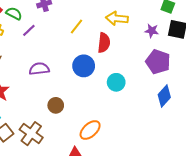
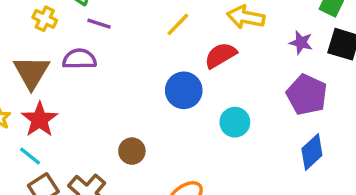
purple line: (29, 30) -> (99, 24), turned 56
red semicircle: (104, 43) -> (221, 55), turned -132
purple semicircle: (39, 69) -> (79, 59), moved

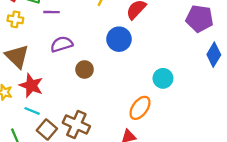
purple semicircle: (79, 59) -> (62, 44), moved
cyan circle: (235, 122) -> (163, 78), moved
brown circle: (132, 151) -> (85, 69), moved

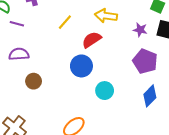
blue circle: (119, 39) -> (81, 66), moved
cyan circle: (163, 78) -> (105, 91), moved

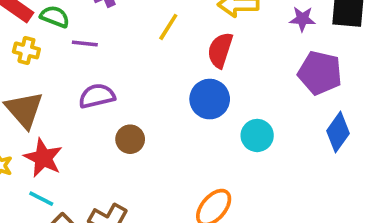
red semicircle: (92, 40) -> (220, 50), turned -30

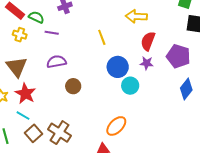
purple star: (302, 19) -> (147, 63), moved
yellow line: (168, 27) -> (102, 37), moved, turned -56
red semicircle: (220, 50) -> (148, 41), moved
cyan circle: (257, 135) -> (130, 86), moved

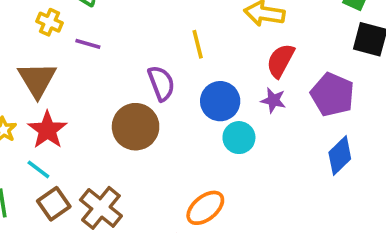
purple line: (52, 33) -> (88, 44), moved
purple semicircle: (56, 62) -> (161, 83), moved, turned 72
brown circle: (73, 86) -> (136, 127), size x1.6

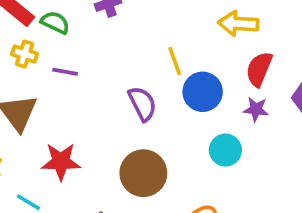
blue circle: (220, 101) -> (203, 92), moved
brown circle: (136, 127) -> (143, 173), moved
red star: (47, 130) -> (61, 161), moved, turned -30

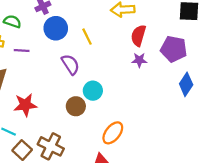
blue circle: (203, 92) -> (56, 28), moved
cyan circle: (225, 150) -> (93, 91), moved
brown circle: (143, 173) -> (76, 106), size x0.7

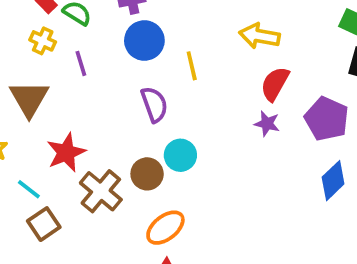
purple line: (22, 51) -> (81, 63), turned 56
red star: (25, 105) -> (66, 152), turned -30
orange ellipse: (113, 133) -> (165, 228), moved
brown cross: (51, 146) -> (101, 191), moved

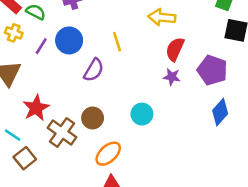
blue circle: (144, 41) -> (69, 40), moved
purple line: (81, 63) -> (41, 46), turned 54
purple semicircle: (154, 104) -> (94, 70), turned 55
cyan circle: (180, 155) -> (142, 114), moved

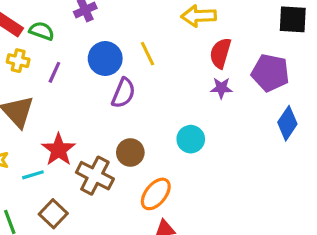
blue circle: (69, 40) -> (105, 59), moved
cyan line: (13, 135) -> (33, 175), moved, turned -42

